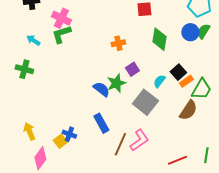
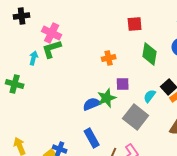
cyan arrow: (33, 40) -> (34, 58), moved, turned 72
purple square: (132, 69) -> (123, 84), turned 32
blue semicircle: (101, 89) -> (92, 104), turned -60

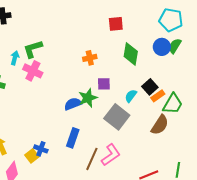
pink cross: (52, 33) -> (33, 71), moved
blue rectangle: (92, 138) -> (73, 138), turned 48

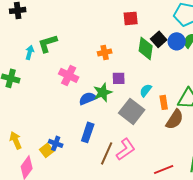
pink cross: (33, 71) -> (69, 75), moved
black square: (150, 87) -> (159, 39), moved
orange rectangle: (158, 96) -> (164, 102), moved, turned -64

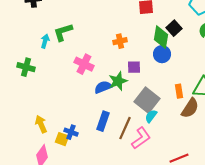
blue circle: (177, 41) -> (162, 54), moved
cyan semicircle: (146, 90) -> (151, 116), moved
yellow arrow: (16, 140) -> (41, 124), moved
yellow square: (47, 150) -> (62, 139), turned -32
brown line: (107, 153) -> (125, 128), moved

